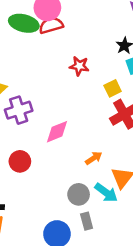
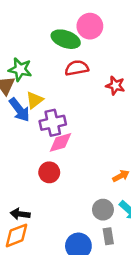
red semicircle: (51, 25) -> (77, 68), moved
pink diamond: (57, 132) -> (60, 142), moved

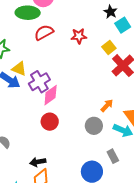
yellow triangle: (35, 100) -> (19, 69), turned -42
gray circle: (103, 210) -> (94, 126), moved

